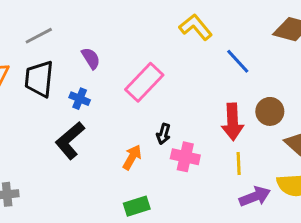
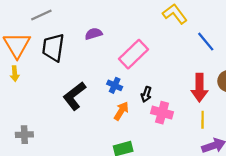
gray line: (39, 36) -> (41, 15), moved
purple semicircle: (91, 58) -> (94, 34), turned -77
blue cross: (80, 99) -> (115, 85), moved

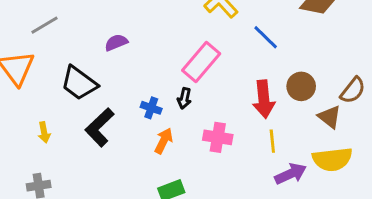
black trapezoid: (53, 48) -> (79, 83), moved, turned -56
pink rectangle: (134, 54) -> (201, 62), moved
yellow arrow: (15, 74) -> (44, 132), moved
black arrow: (146, 94) -> (184, 98), moved

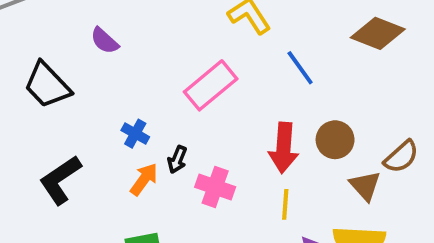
purple semicircle: (116, 43) -> (105, 41), turned -125
black arrow: (184, 98) -> (177, 160), moved
black L-shape: (100, 127) -> (60, 180), moved

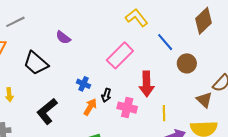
brown diamond: (378, 33) -> (203, 21), turned -60
brown circle: (335, 140) -> (187, 63), moved
red arrow: (284, 148) -> (146, 84), moved

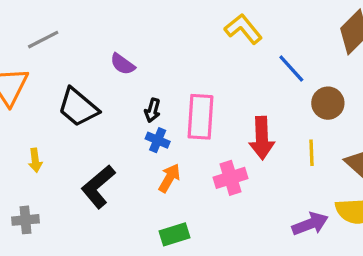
pink rectangle: (120, 55) -> (201, 117), moved, turned -40
black arrow: (106, 95) -> (153, 110), moved
pink cross: (127, 108) -> (231, 178), turned -30
yellow line: (164, 113) -> (311, 153), moved

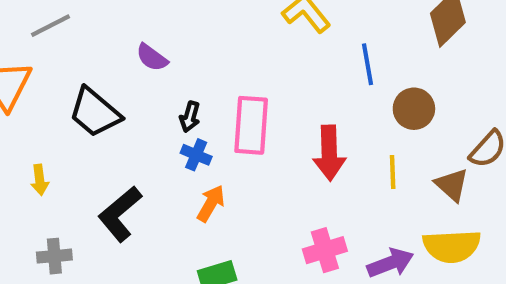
blue line: (291, 68) -> (367, 64), turned 32
pink cross: (231, 178) -> (325, 250), moved
gray cross: (26, 220) -> (54, 256), moved

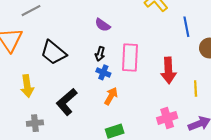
purple semicircle: (152, 58) -> (103, 25), moved
yellow line: (393, 172) -> (196, 89), moved
yellow arrow: (40, 180) -> (27, 86), size x1.5

